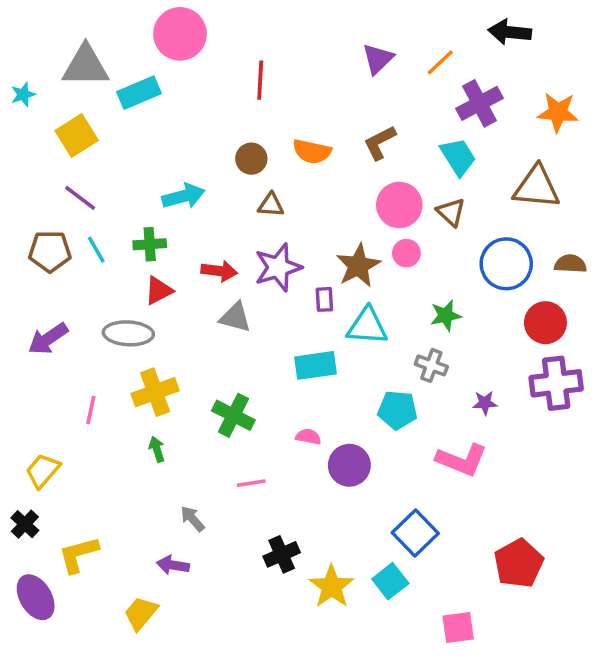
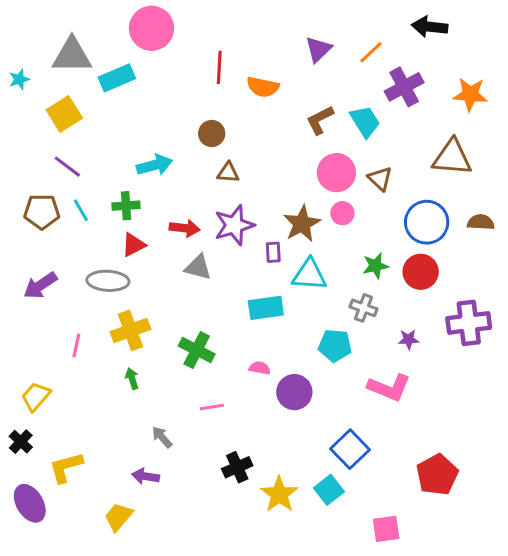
orange semicircle: (312, 152) -> (263, 87), moved
cyan trapezoid: (458, 157) -> (365, 121), moved
red circle: (545, 323) -> (421, 272), moved

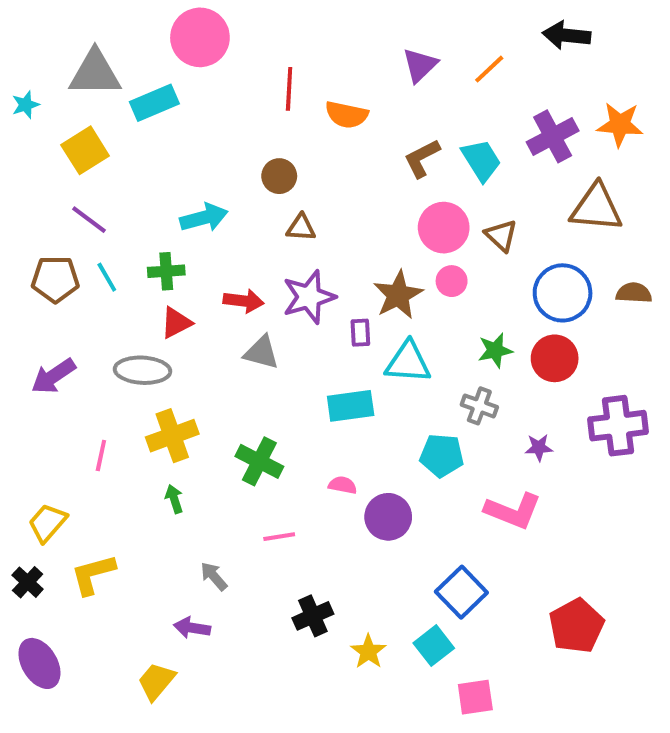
purple cross: (404, 87) -> (553, 136), moved
yellow L-shape: (66, 467) -> (93, 574), moved
yellow star: (279, 494) -> (368, 652), size x0.7
pink square: (386, 529) -> (475, 697), moved

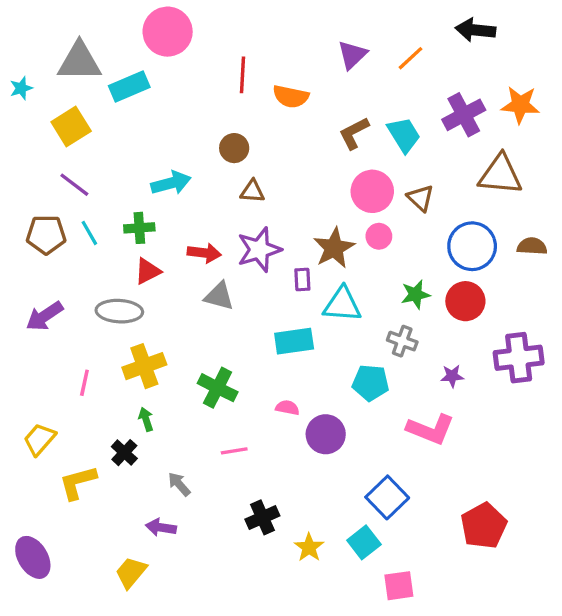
black cross: (28, 582) -> (124, 453), moved

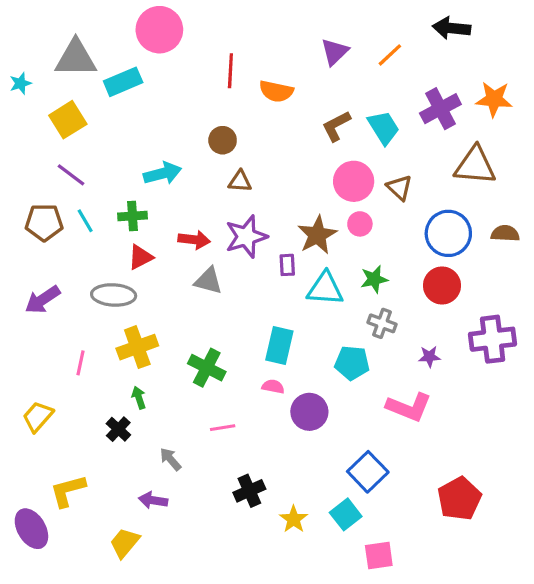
green star: (416, 294) -> (374, 279), moved
cyan rectangle: (294, 341) -> (279, 345), moved, turned -69
yellow L-shape: (78, 483) -> (68, 491), moved

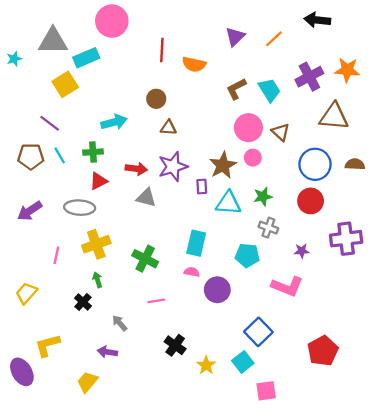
yellow square: (68, 120) -> (65, 84), moved
black cross: (249, 491) -> (175, 345), turned -30

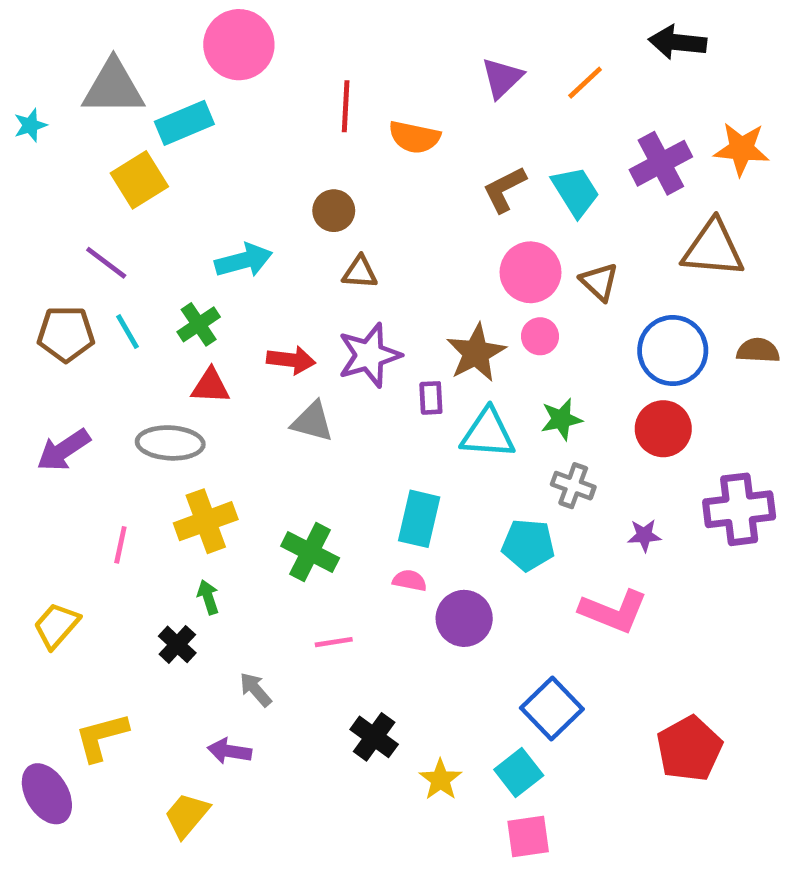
green cross: (93, 152) -> (199, 324), turned -30
red triangle: (99, 181) -> (210, 386), turned 30
pink square: (266, 391) -> (528, 836), moved

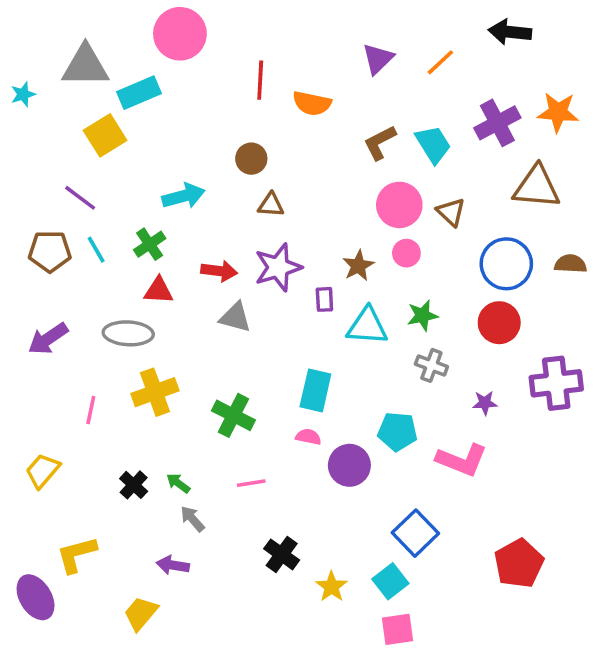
brown star: (476, 353) -> (358, 266), size x0.7
cyan pentagon: (528, 545) -> (398, 431), moved
green arrow: (208, 597) -> (178, 483), moved, turned -35

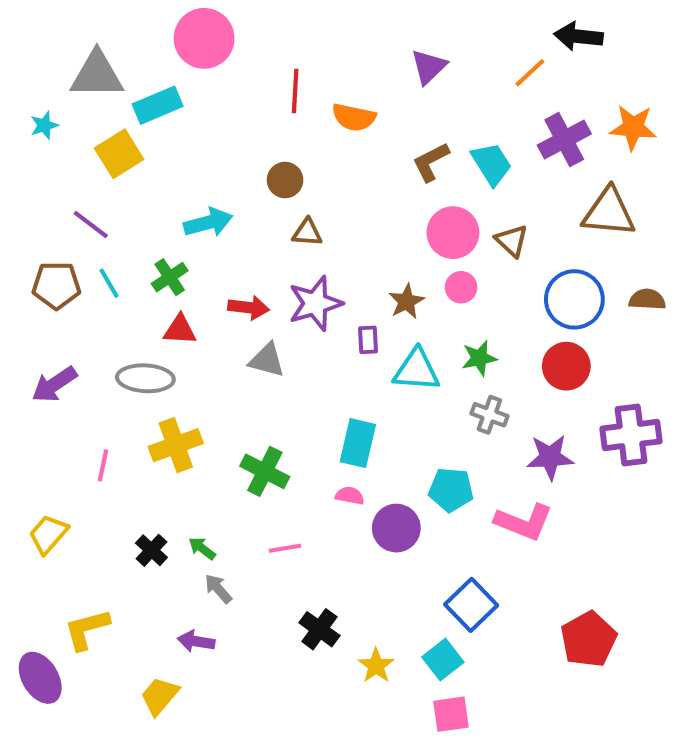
orange line: (440, 62) -> (530, 73), moved
cyan star: (23, 94) -> (44, 125), moved
purple star: (485, 403) -> (550, 457), size x1.6

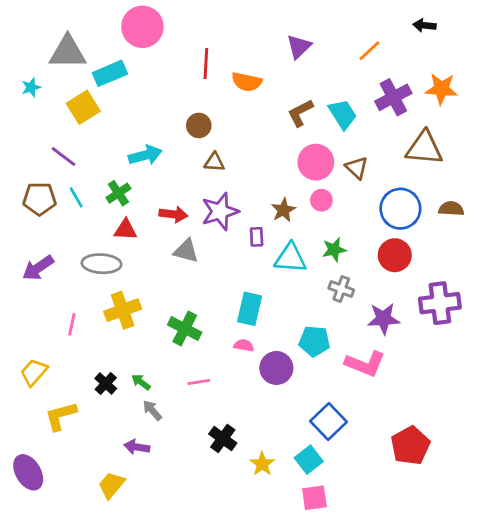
black arrow: (578, 36) -> (424, 25), moved, size x0.7
yellow L-shape: (87, 629) -> (61, 416), moved

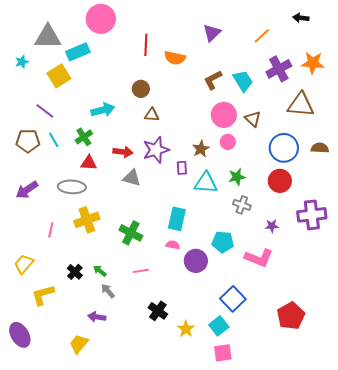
purple star: (383, 319) -> (272, 226), size x0.6

